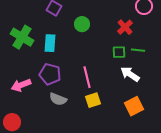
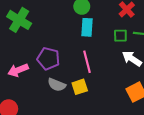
cyan rectangle: (50, 43) -> (87, 27), moved
yellow square: (93, 100) -> (80, 87), moved

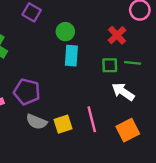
pink line: (87, 62) -> (92, 119), moved

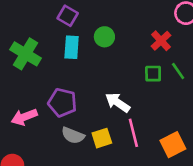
cyan rectangle: (71, 56) -> (72, 47), moved
green line: (133, 63) -> (178, 71), turned 49
white arrow: (123, 92) -> (118, 103), moved

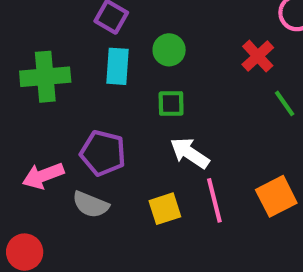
green cross: (26, 54) -> (45, 77), turned -36
green square: (153, 74) -> (171, 103), moved
gray semicircle: (73, 135) -> (91, 205), moved
orange square: (173, 145) -> (276, 196), moved

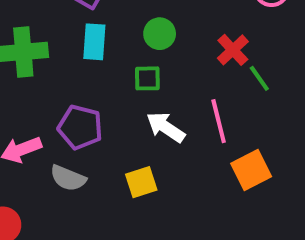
green circle: (169, 50) -> (160, 34), moved
red cross: (258, 56) -> (233, 50), moved
pink line: (214, 200) -> (219, 121), moved

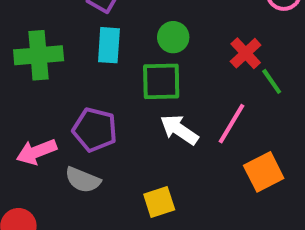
green square: (147, 78) -> (161, 81), size x1.5
pink line: (219, 121) -> (232, 124), turned 45
yellow square: (141, 182) -> (159, 202), moved

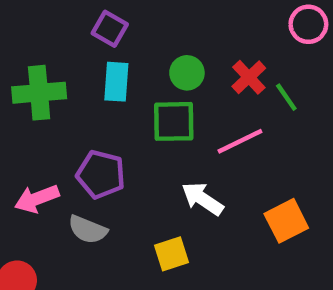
red cross: (246, 53) -> (249, 77), moved
green line: (272, 81) -> (286, 97), moved
pink line: (232, 124) -> (240, 141), moved, turned 33
white arrow: (179, 130) -> (202, 199), moved

